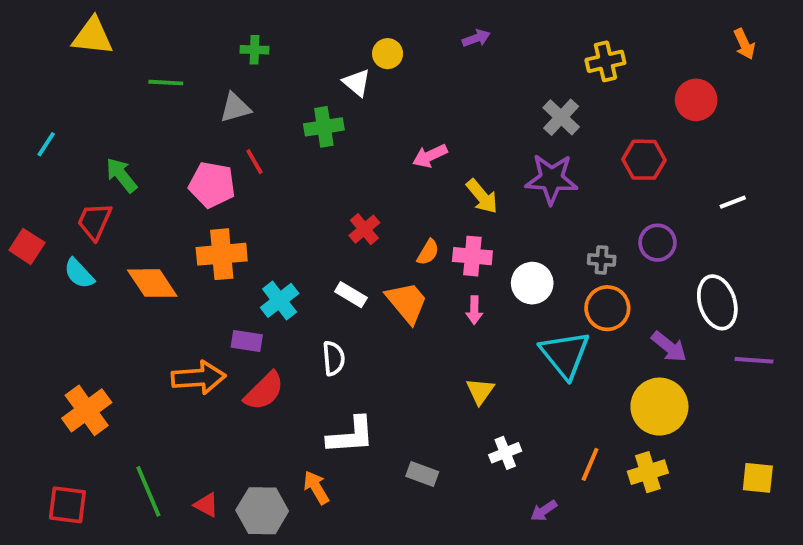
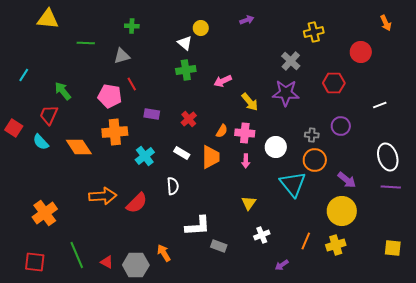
green cross: (324, 127) -> (186, 70), moved
orange trapezoid: (407, 302) -> (211, 157), turned 40
white ellipse: (717, 302) -> (388, 157), moved
purple rectangle: (247, 341) -> (152, 114), moved
white L-shape: (351, 435) -> (198, 226), moved

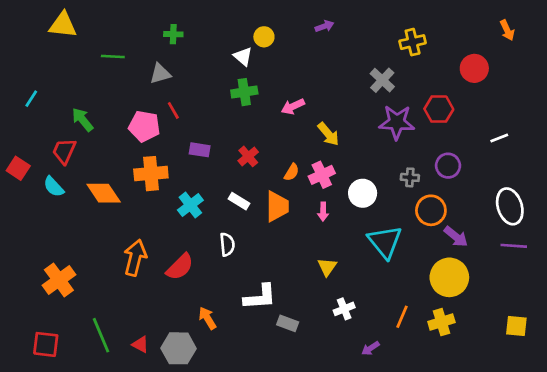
purple star: (286, 93) -> (397, 122), moved
pink cross: (245, 133) -> (322, 175), turned -30
orange circle: (315, 160) -> (431, 210), moved
orange arrow: (103, 196) -> (135, 258), turned -72
orange arrow: (164, 253) -> (207, 318), moved

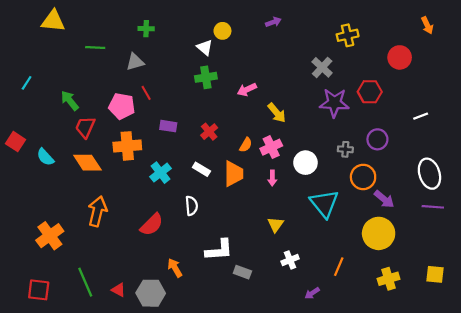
red trapezoid: (64, 151) -> (85, 127), moved
orange arrow: (135, 258) -> (97, 211), moved
yellow cross: (441, 322) -> (389, 279), moved

